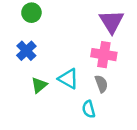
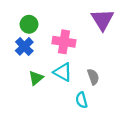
green circle: (31, 13) -> (29, 24), moved
pink cross: (104, 55) -> (64, 42), moved

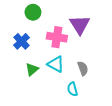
purple triangle: (102, 20) -> (80, 25), moved
green circle: (29, 24) -> (33, 12), moved

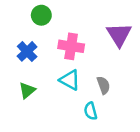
purple triangle: (80, 25) -> (119, 35), moved
green triangle: (32, 69) -> (27, 90), moved

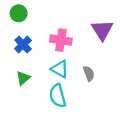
green circle: (41, 15) -> (19, 13), moved
cyan semicircle: (91, 111) -> (58, 96), moved, size x1.5

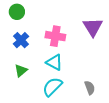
gray semicircle: (89, 73) -> (90, 88), moved
cyan semicircle: (58, 96) -> (52, 87), turned 60

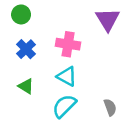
purple triangle: (93, 27) -> (108, 19), moved
green triangle: (21, 71) -> (26, 86), turned -48

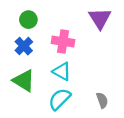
green circle: (21, 14) -> (28, 20), moved
green triangle: (26, 86) -> (24, 81), size x1.5

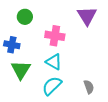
blue cross: (24, 46) -> (12, 45), moved, turned -35
green triangle: (24, 81) -> (21, 70), turned 30

